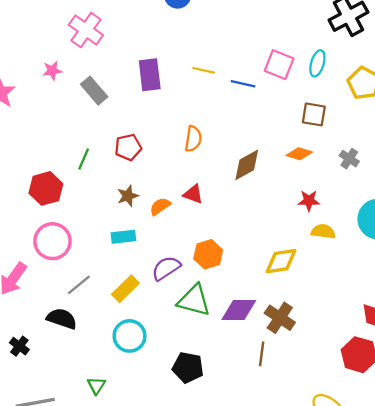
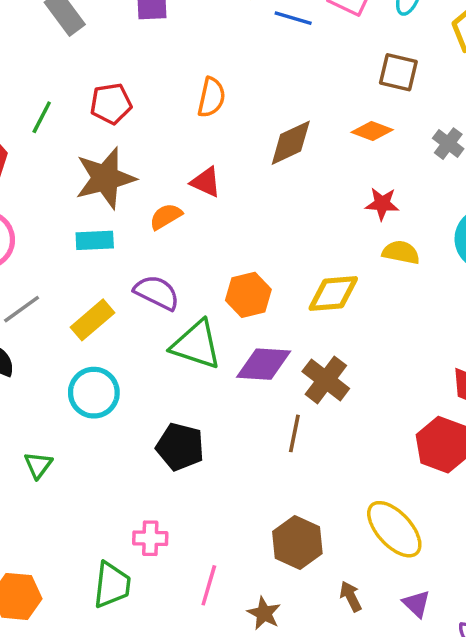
brown star: (128, 196) -> (105, 178), size x1.8
orange semicircle: (160, 206) -> (166, 216), moved
orange hexagon: (208, 254) -> (248, 295), moved
purple semicircle: (166, 268) -> (157, 293), turned 56

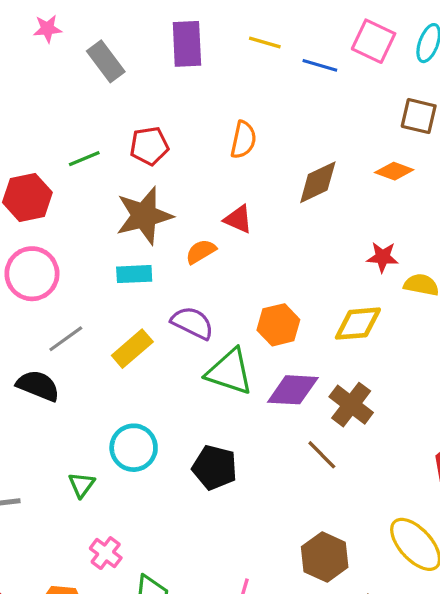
green line: (42, 117) -> (84, 159), turned 40
red star: (382, 204) -> (383, 257), moved
cyan circle: (94, 393) -> (134, 448), moved
brown line: (294, 433) -> (322, 455), turned -56
pink cross: (150, 538) -> (106, 553), moved, turned 36

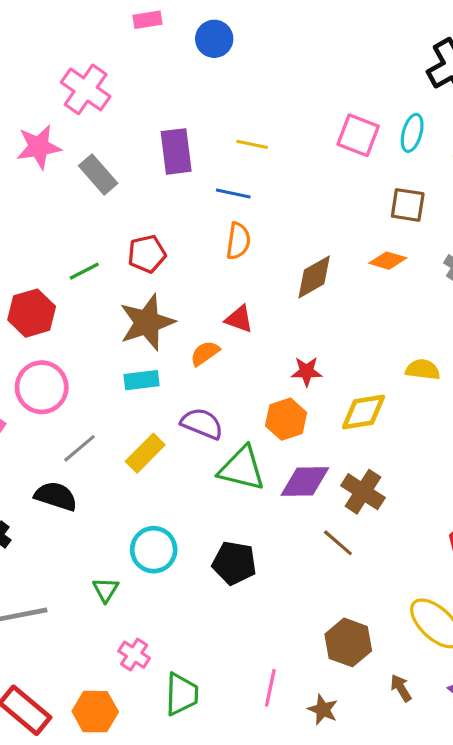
pink star: (47, 29) -> (39, 147), size x1.6
blue line: (320, 65) -> (233, 194), moved
red star: (383, 257) -> (307, 371), moved

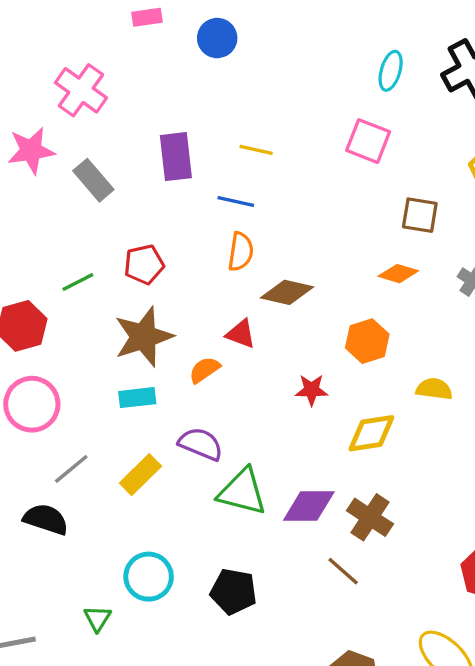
cyan ellipse: (412, 133) -> (391, 71), moved
brown diamond: (314, 277) -> (287, 292), moved, turned 42
orange hexagon: (286, 419) -> (367, 341), moved

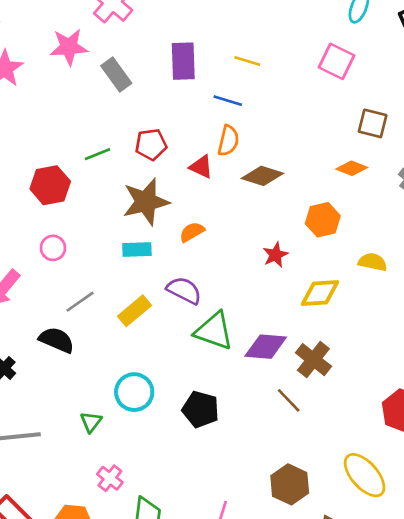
red triangle: (241, 334) -> (201, 167), moved
red star: (312, 390) -> (275, 255), turned -30
pink circle: (32, 404) -> (53, 248), size x0.6

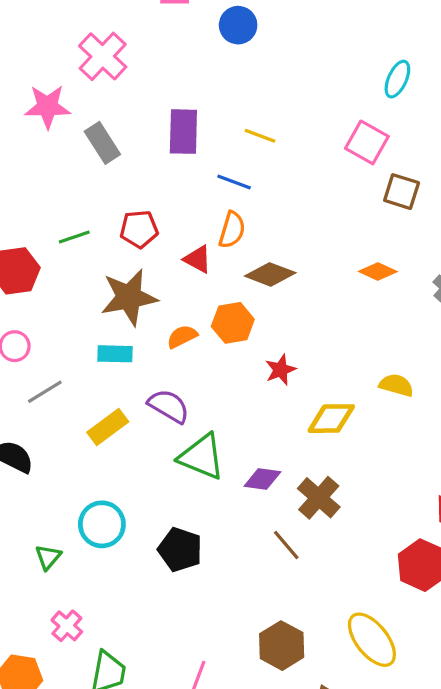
brown square: (373, 123) -> (402, 192), moved
orange hexagon: (323, 220) -> (233, 323), moved
gray line: (80, 302) -> (45, 392), moved
purple diamond: (266, 347) -> (262, 479), size x0.7

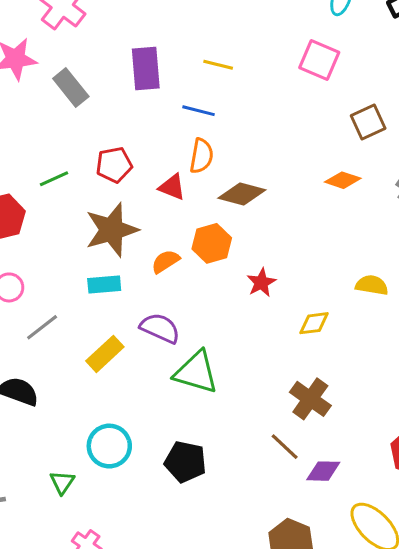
brown square: (402, 192) -> (368, 122), moved, turned -36
yellow diamond: (331, 419) -> (314, 323), size x0.7
purple diamond: (262, 479) -> (323, 471), moved

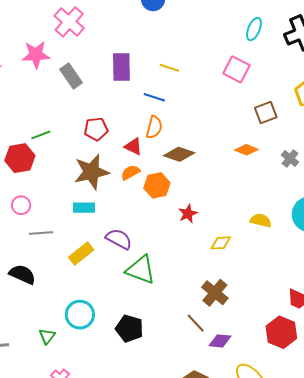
green line: (54, 179) -> (41, 135), moved
orange semicircle: (165, 261) -> (130, 172), moved
gray line: (42, 327) -> (41, 233), turned 30

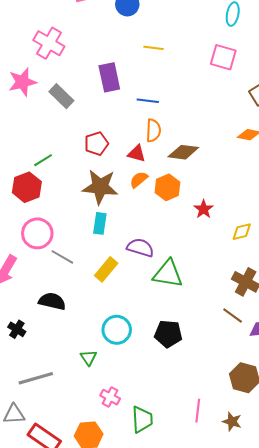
yellow line: (169, 68) -> (154, 48), moved
brown star: (91, 172) -> (100, 187), turned 30
pink circle: (21, 205) -> (37, 233), size x1.6
cyan rectangle: (84, 208) -> (100, 223), turned -70
gray line: (41, 233) -> (62, 257), turned 45

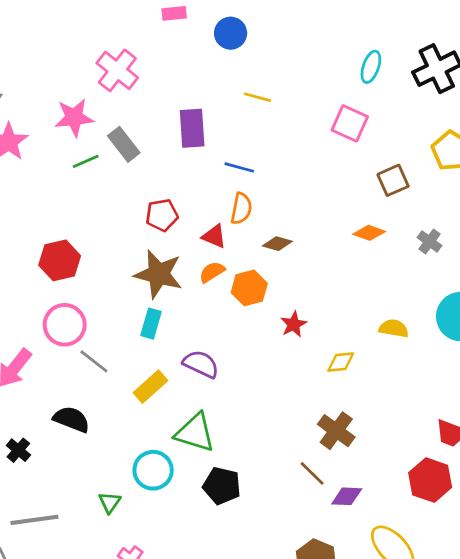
brown diamond: (183, 152) -> (277, 244), size x0.7
green line: (43, 160) -> (86, 161), moved
green triangle: (168, 274) -> (195, 433), moved

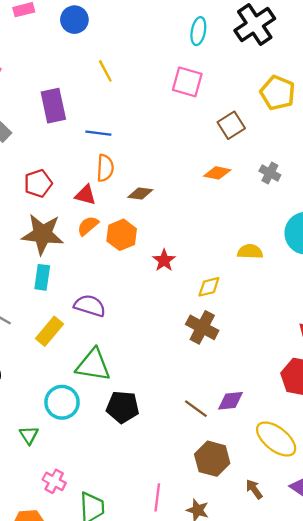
yellow line: (258, 97) -> (105, 71), turned 55
brown cross: (336, 431) -> (202, 327), moved
brown line: (312, 473) -> (196, 409), moved

